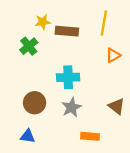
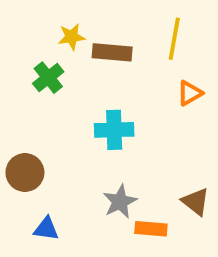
brown circle: (35, 103) -> (25, 173), moved
brown triangle: (117, 106) -> (196, 202), moved
gray star: (72, 107) -> (120, 202), moved

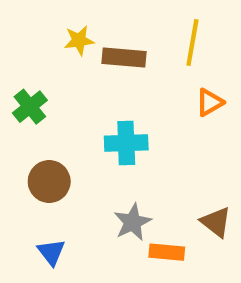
green cross: (48, 78) -> (30, 107), moved
brown circle: (25, 173) -> (49, 182), moved
blue triangle: (46, 229) -> (51, 252), turned 44

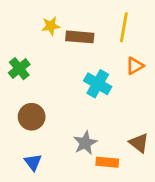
cyan cross: (126, 143) -> (98, 84), moved, turned 32

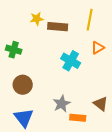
green cross: (19, 69) -> (14, 50), turned -35
blue triangle: (33, 162) -> (24, 118), size x1.5

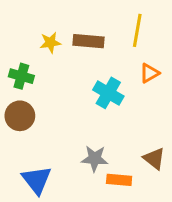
yellow star: (37, 19) -> (50, 43), moved
brown circle: (23, 85) -> (20, 116), moved
gray star: (62, 104) -> (95, 159), turned 30

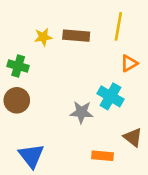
cyan cross: (108, 93) -> (110, 96), moved
gray star: (95, 159) -> (81, 112), moved

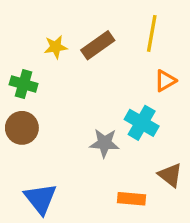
brown rectangle: (76, 36) -> (98, 45), turned -40

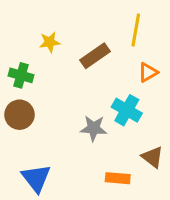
brown rectangle: (98, 45) -> (95, 56), moved

